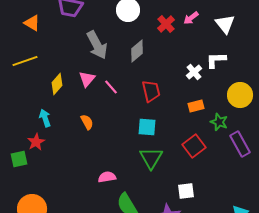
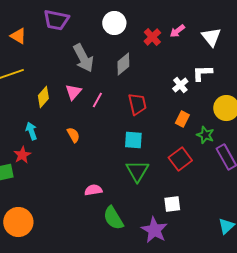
pink line: (111, 87) -> (97, 100), turned 70
orange rectangle: (196, 106) -> (182, 119), turned -49

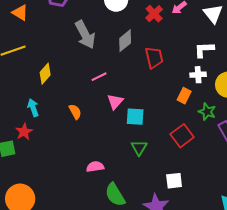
white cross: (180, 85) -> (198, 75), moved, turned 35
pink triangle: (73, 92) -> (115, 102), moved
pink line: (97, 100) -> (99, 77), turned 35
red trapezoid: (137, 104) -> (154, 58), moved
green triangle: (137, 171) -> (139, 148), size x0.7

